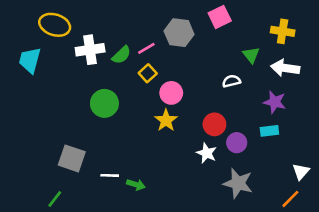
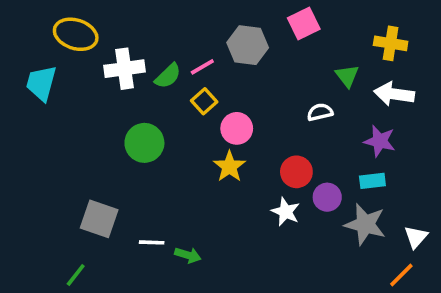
gray star: (238, 183) -> (365, 224), moved

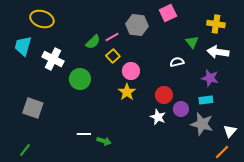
white cross: (125, 69) -> (53, 59), moved, turned 35
gray square: (99, 219) -> (33, 108), moved
green line: (76, 275) -> (25, 150), moved

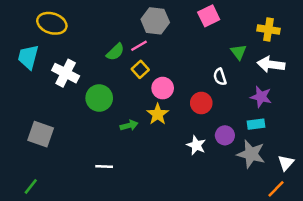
gray hexagon: (137, 25) -> (155, 21), moved
white semicircle: (177, 62) -> (220, 77), turned -96
red circle: (164, 95) -> (201, 103), moved
green arrow: (104, 141) -> (129, 125), moved, turned -32

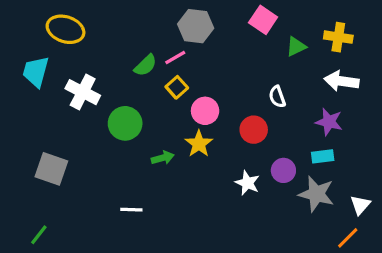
pink square: (209, 16) -> (263, 20), turned -30
green triangle: (239, 52) -> (296, 47), moved, turned 42

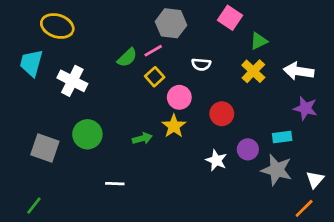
yellow cross: (338, 37) -> (253, 71), moved, turned 35
white semicircle: (277, 97) -> (201, 64), moved, turned -66
purple star: (329, 122) -> (305, 108), moved
green circle: (125, 123) -> (87, 134), moved

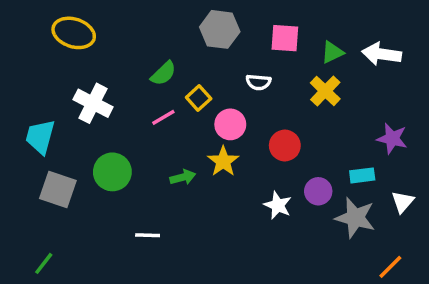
pink square: (230, 18) -> (285, 38), moved, turned -30
pink line: (153, 51) -> (163, 117), moved
cyan trapezoid: (31, 63) -> (40, 137), moved
white arrow: (299, 71) -> (382, 54), moved
white triangle: (315, 180) -> (403, 202), moved

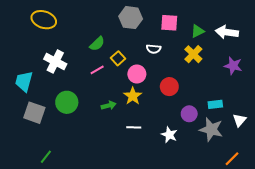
purple star: (392, 138) -> (233, 66), moved
white star: (278, 205) -> (169, 135), moved
white line: (148, 235) -> (134, 127), moved
green line: (44, 263) -> (46, 157), moved

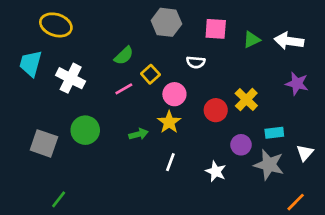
yellow cross: (193, 54) -> (246, 100), moved
cyan trapezoid: (24, 81) -> (31, 64), moved
white line: (134, 127) -> (170, 162), turned -72

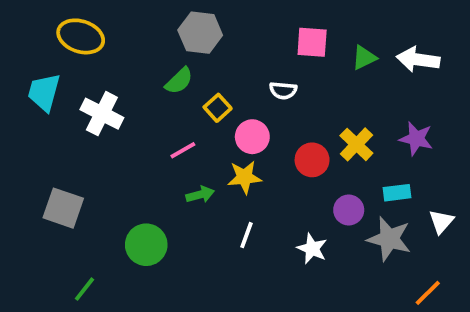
gray hexagon: (166, 22) -> (200, 33), moved
purple star: (297, 84) -> (416, 139), moved
pink line: (124, 89) -> (183, 150), moved
yellow star: (169, 122) -> (245, 177), turned 30
green circle: (85, 130) -> (146, 245), moved

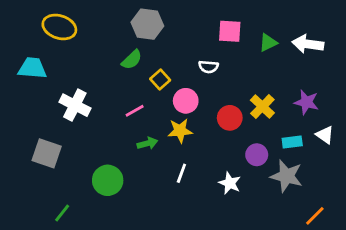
cyan trapezoid: (44, 92) -> (32, 68), turned 80
white cross: (102, 114) -> (75, 105), moved
white triangle: (441, 222) -> (325, 135), moved, turned -36

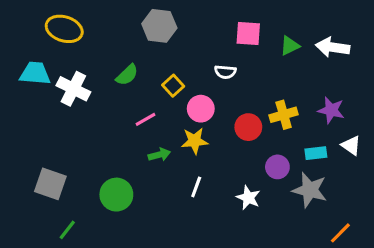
green semicircle: (132, 60) -> (127, 75), moved
white cross: (75, 105) -> (73, 89), moved
yellow cross: (262, 106) -> (284, 115), turned 30
gray square: (47, 153) -> (50, 184), moved

